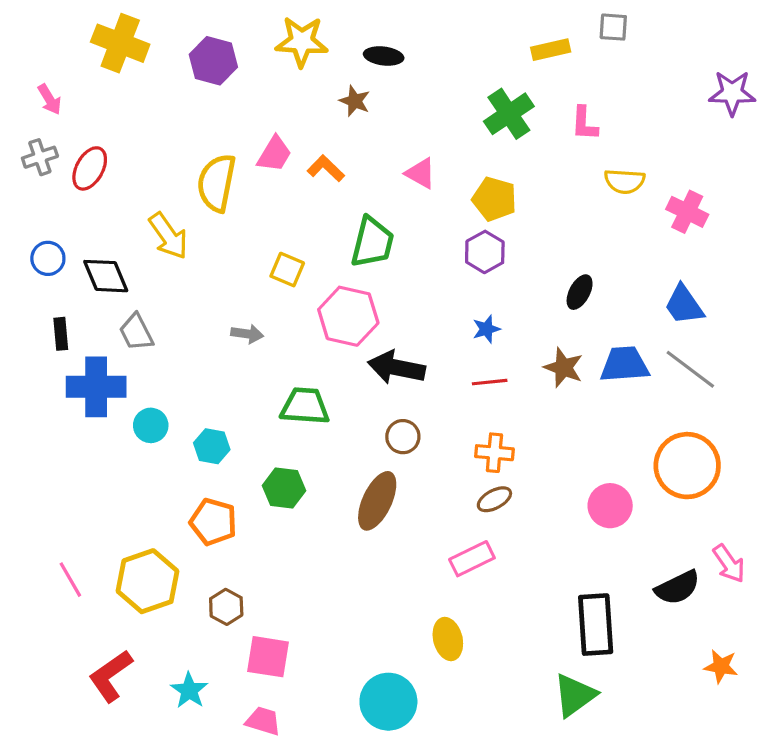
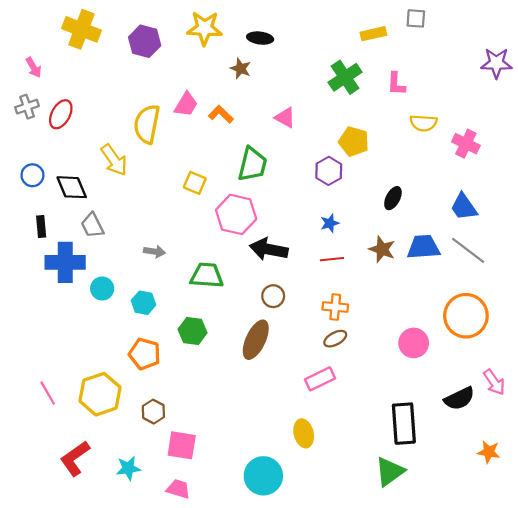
yellow pentagon: (494, 199) -> (354, 141), moved
gray arrow: (247, 334) -> (154, 251), moved
cyan star: (189, 690) -> (128, 468), turned 30

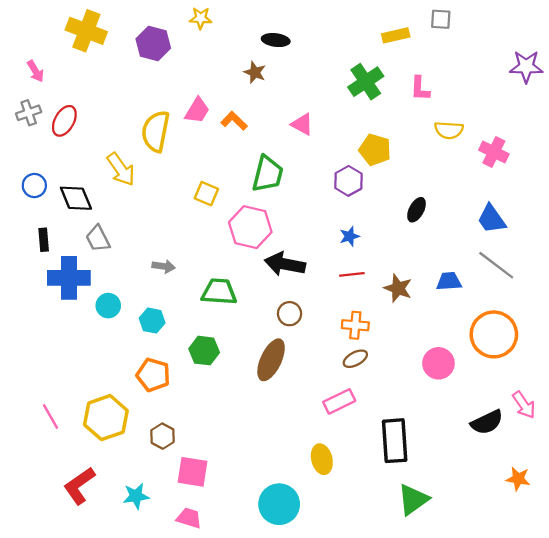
yellow star: (205, 28) -> (201, 18), moved, size x0.6
blue trapezoid: (423, 247) -> (449, 281), moved, size x0.7
brown star: (382, 249) -> (398, 288), moved
black rectangle: (404, 424) -> (395, 441), moved

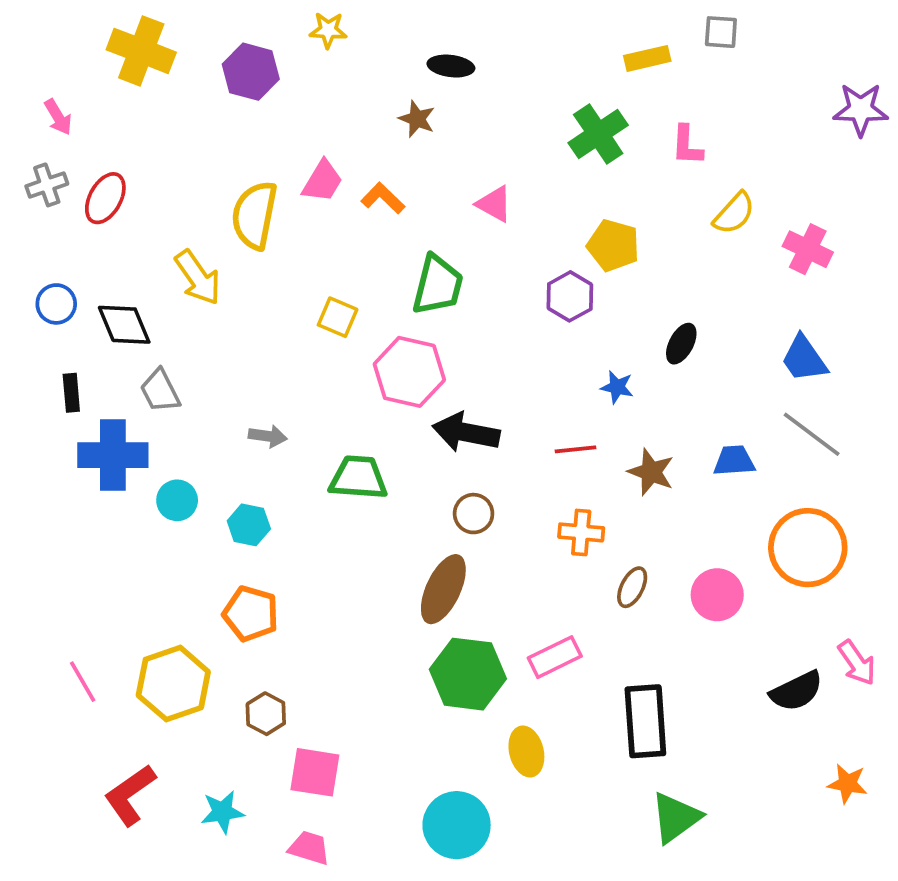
yellow semicircle: (449, 130) -> (734, 213), turned -52
blue star: (350, 236) -> (617, 387), moved, turned 30
green hexagon: (204, 351) -> (468, 674), moved, size x1.5
brown ellipse: (355, 359) -> (632, 587), moved, turned -35

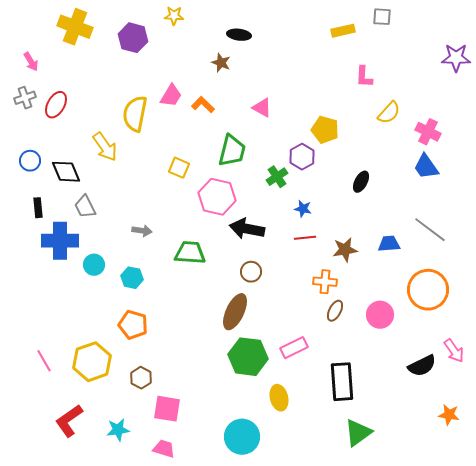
green cross: (598, 134) -> (277, 177), moved, size x0.7
blue trapezoid: (804, 359) -> (426, 167), moved
blue star: (617, 387) -> (303, 209), moved
brown star: (651, 472) -> (345, 250), turned -30
orange cross: (581, 532) -> (325, 282), moved

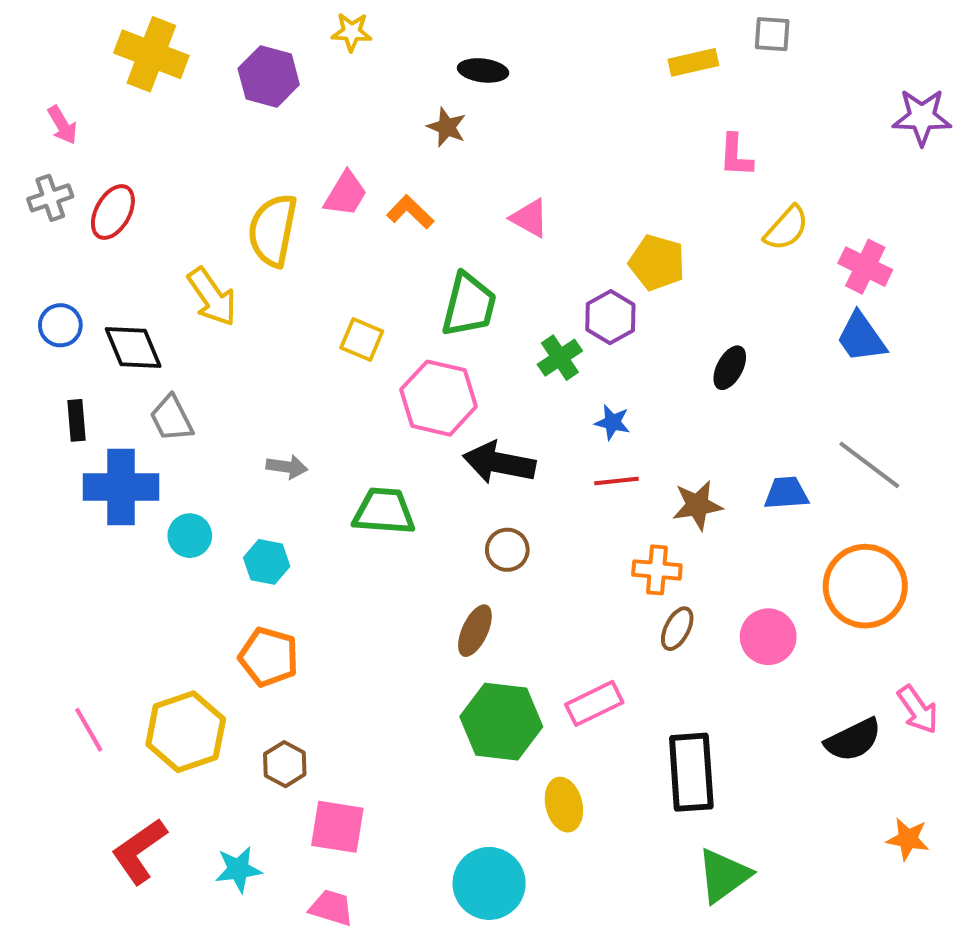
brown ellipse: (235, 312) -> (475, 631), size x0.7

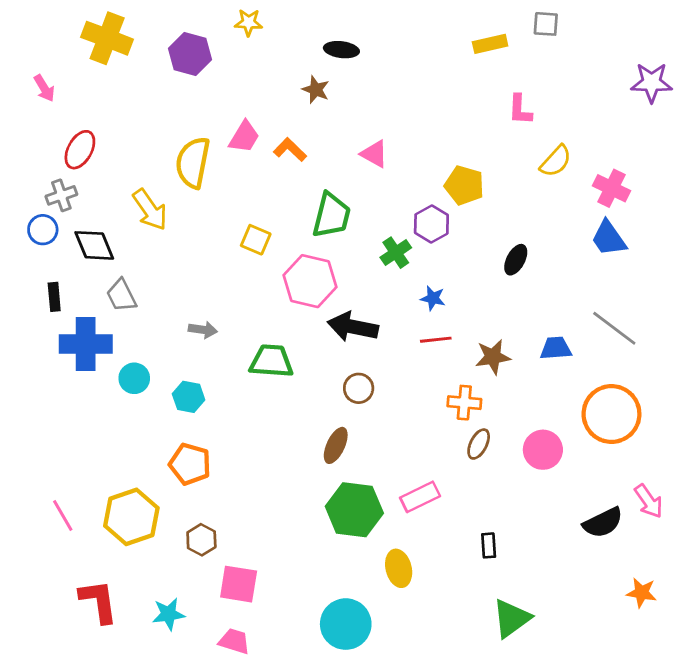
gray cross: (50, 198) -> (61, 195), moved
black rectangle: (691, 772) -> (489, 545), size x0.5
red L-shape: (139, 851) -> (99, 601), turned 117

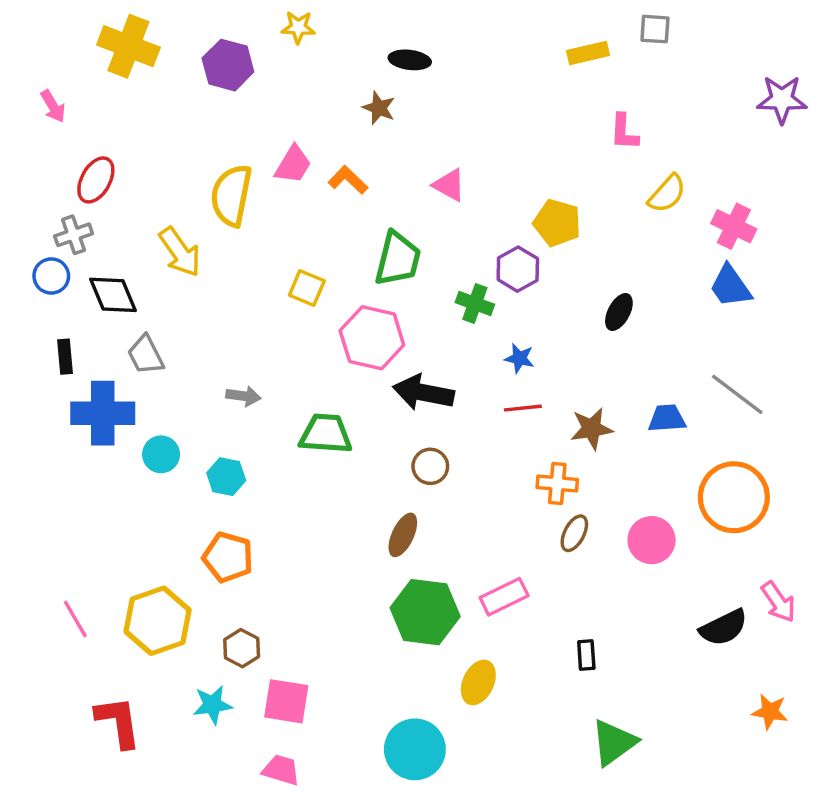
green cross: (396, 253) -> (475, 303), turned -36
yellow ellipse: (399, 568) -> (478, 682), turned 39
cyan star: (169, 614) -> (212, 705), moved

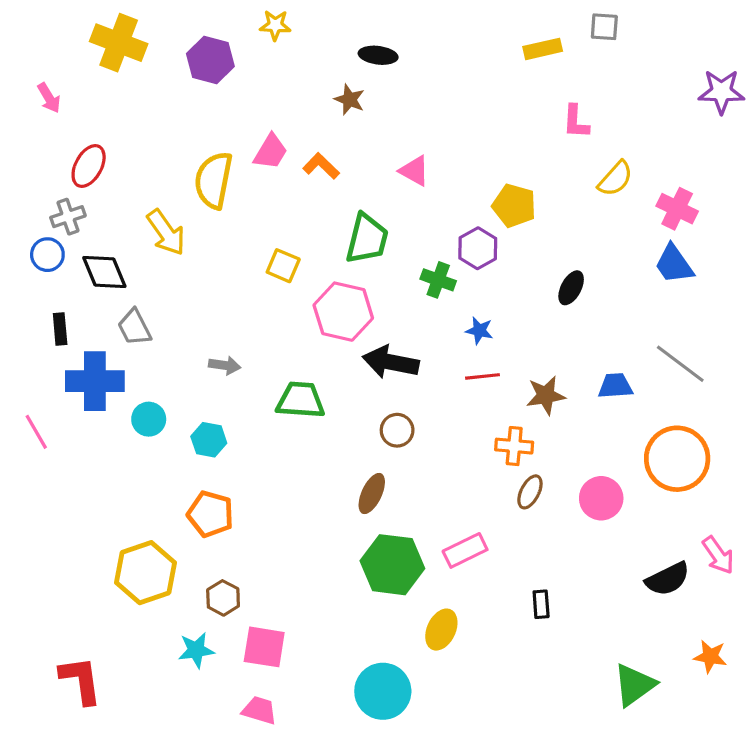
pink line: (75, 619) -> (36, 432), moved
red L-shape: (118, 722) -> (81, 680), moved
green triangle: (614, 742) -> (634, 685), moved

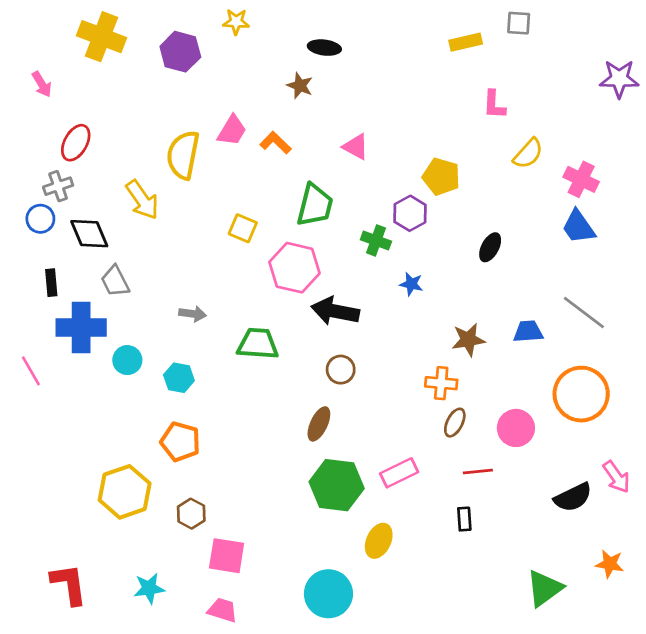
red line: (483, 376) -> (478, 471), moved
cyan star: (196, 650) -> (149, 588), moved

